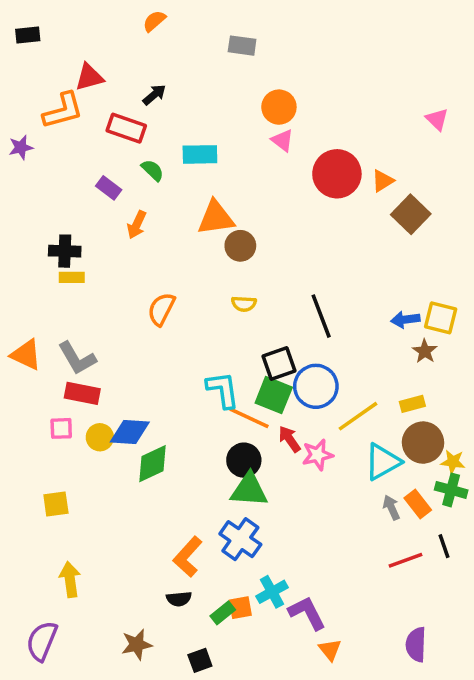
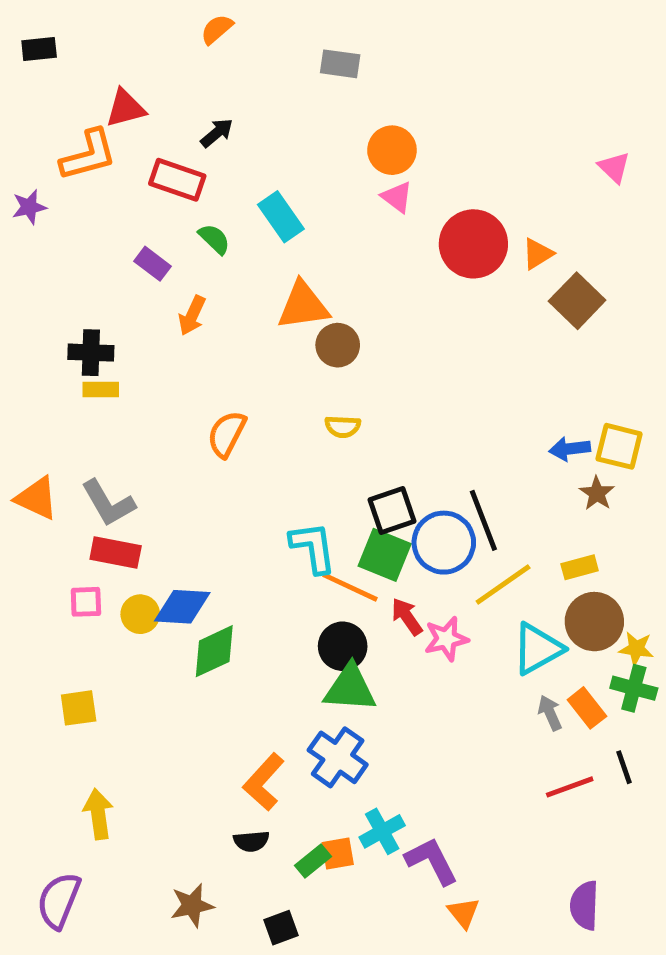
cyan rectangle: (200, 154) -> (281, 217), turned 56
black line: (321, 316) -> (483, 520), moved

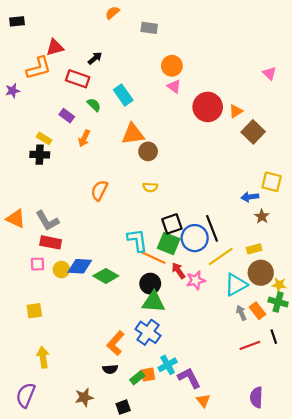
orange semicircle: (217, 29) -> (112, 13), moved
yellow rectangle: (101, 390) -> (44, 138), moved, turned 32
yellow square: (619, 446) -> (272, 182), moved
green diamond: (214, 651) -> (106, 276), moved, turned 55

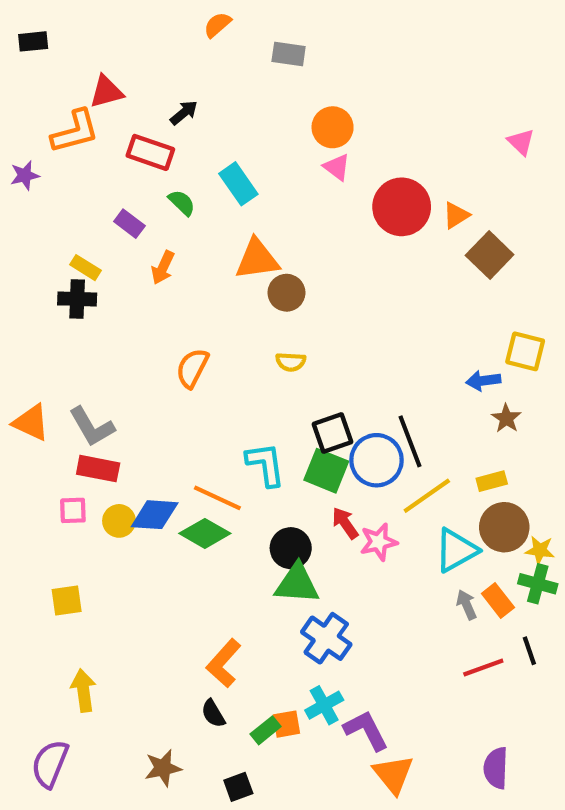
orange line: (153, 258) -> (217, 498), moved
blue cross: (148, 332) -> (326, 638), moved
black semicircle: (110, 369) -> (213, 714), turned 64
orange triangle: (203, 401) -> (393, 774), size x1.5

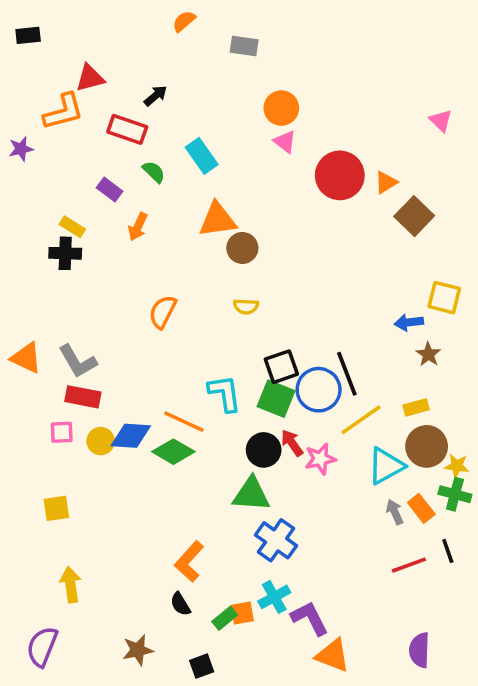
black circle: (291, 548) -> (264, 450), moved
orange triangle: (393, 774) -> (333, 655), turned -30

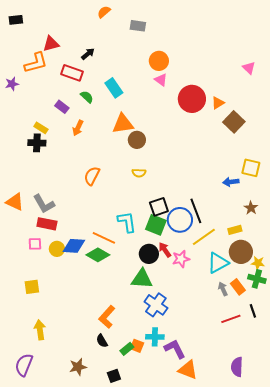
brown star: (428, 354) -> (251, 208), moved
cyan cross: (274, 597) -> (155, 337), turned 30
orange square: (242, 613) -> (137, 346), turned 32

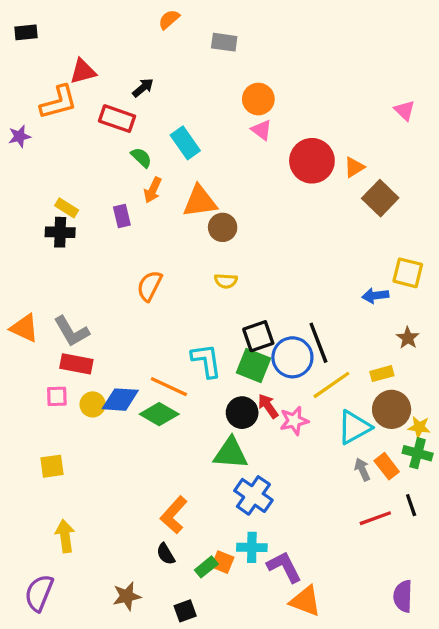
purple rectangle: (62, 107) -> (122, 216), moved, turned 40
orange arrow: (78, 128) -> (153, 190), moved
purple semicircle: (237, 367) -> (403, 596), moved

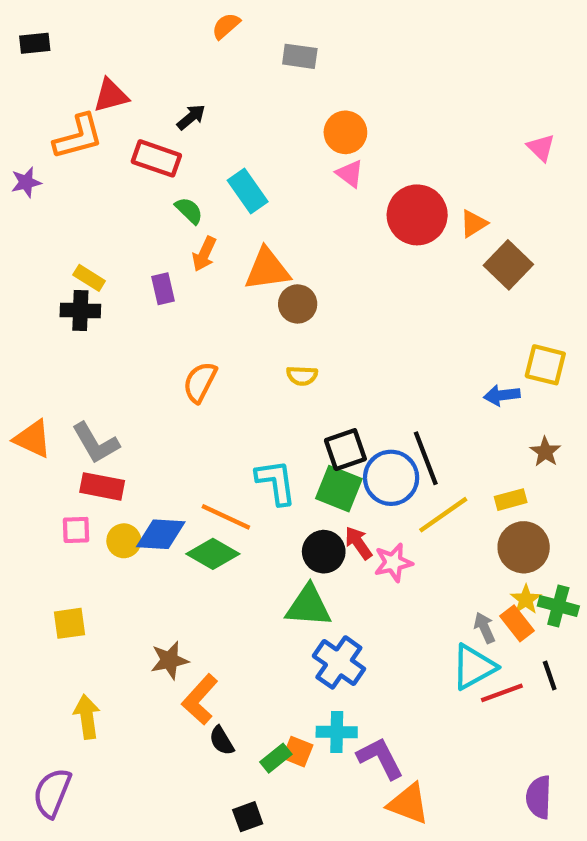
cyan triangle: (354, 427) -> (474, 667), moved
yellow star: (419, 427) -> (526, 599), moved, turned 30
orange L-shape: (174, 515) -> (200, 699), moved
brown star: (127, 596) -> (169, 660), moved

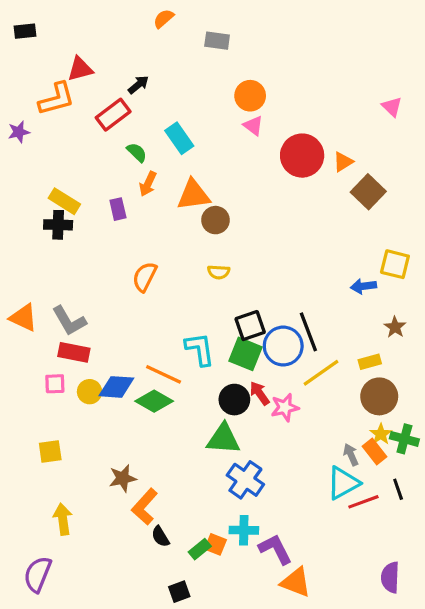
red rectangle: (156, 158) -> (113, 115), turned -56
yellow rectangle: (89, 278) -> (64, 201), size x1.4

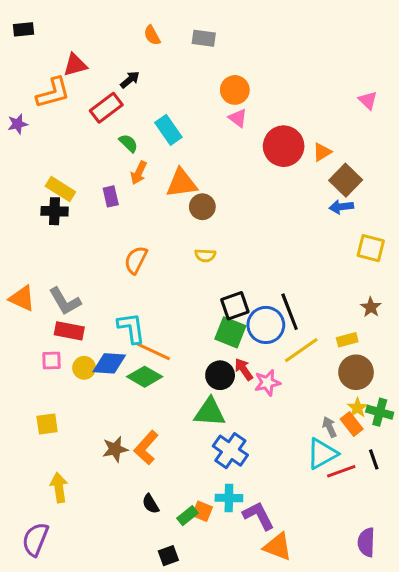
orange semicircle: (164, 19) -> (152, 35), moved, turned -78
blue arrow: (363, 286) -> (341, 207), moved
cyan L-shape: (200, 349) -> (131, 328), moved
orange L-shape: (145, 507) -> (146, 448), moved

